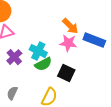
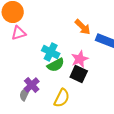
pink star: (68, 43) -> (80, 59), moved, turned -30
purple cross: (14, 57) -> (32, 85), moved

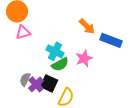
black square: (79, 74) -> (49, 83), moved
gray semicircle: (25, 94) -> (25, 79), moved

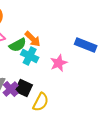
orange arrow: (87, 26) -> (33, 39), moved
green semicircle: (60, 64) -> (18, 45), moved

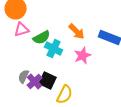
orange arrow: (33, 39) -> (77, 32), moved

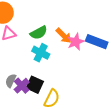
green semicircle: (42, 38) -> (39, 33), moved
pink star: (83, 56) -> (76, 42), moved

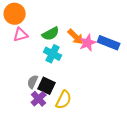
gray semicircle: (11, 81) -> (33, 82), moved
purple cross: (22, 86) -> (39, 99), moved

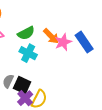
blue rectangle: (109, 43) -> (84, 42), turned 35
purple cross: (39, 99) -> (25, 98), moved

